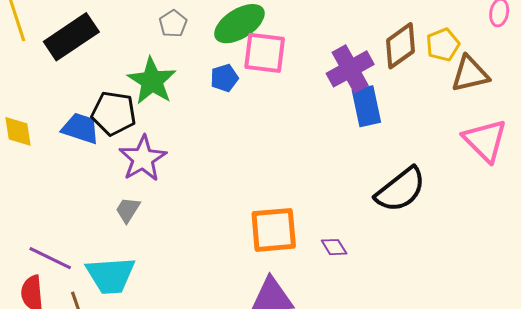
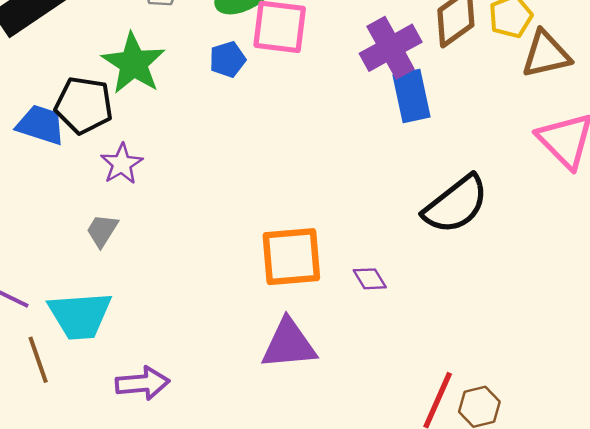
purple star: (143, 159) -> (122, 164), size x0.7

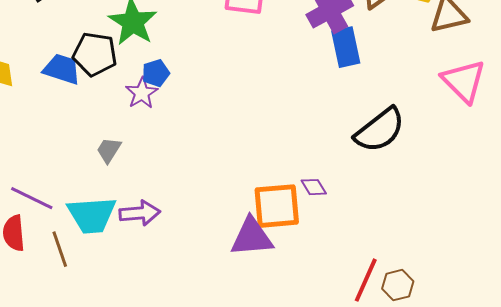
blue pentagon: (227, 59) -> (156, 73), moved
purple star: (122, 164) -> (142, 93), moved
orange square: (291, 257) -> (277, 206), moved
purple arrow: (143, 383) -> (140, 213), moved

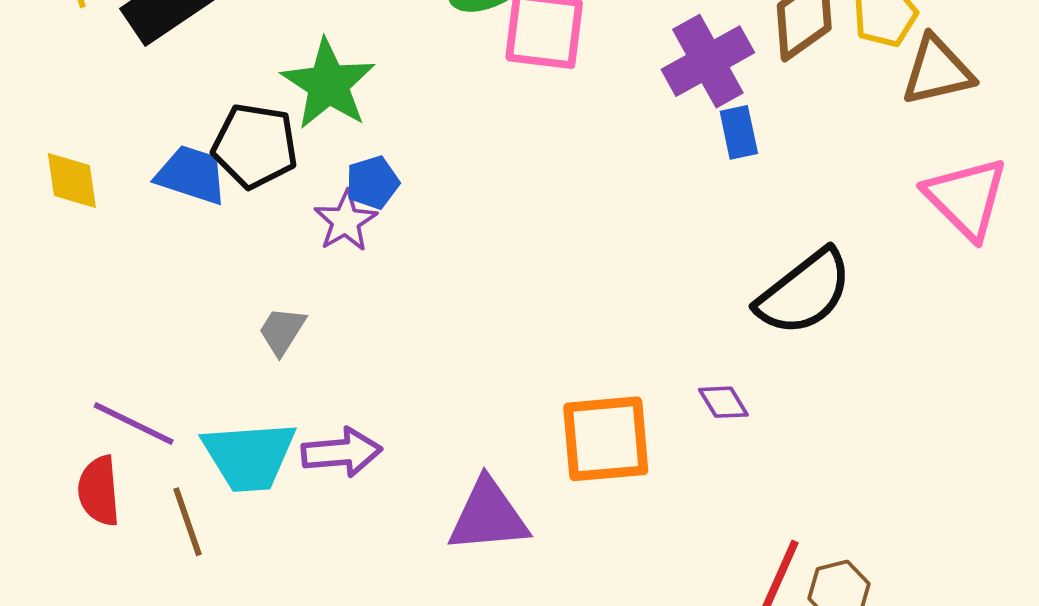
blue rectangle: (346, 47) -> (739, 132), size x0.7
purple diamond: (314, 187) -> (723, 402), moved
purple triangle: (252, 237) -> (488, 516), moved

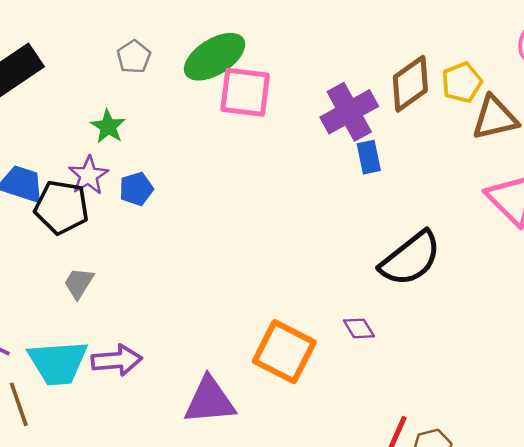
green star: (328, 84) -> (108, 126), size x0.6
black pentagon: (255, 146) -> (62, 207), moved
purple star: (346, 221) -> (88, 175), moved
orange square: (606, 439) -> (284, 352), turned 32

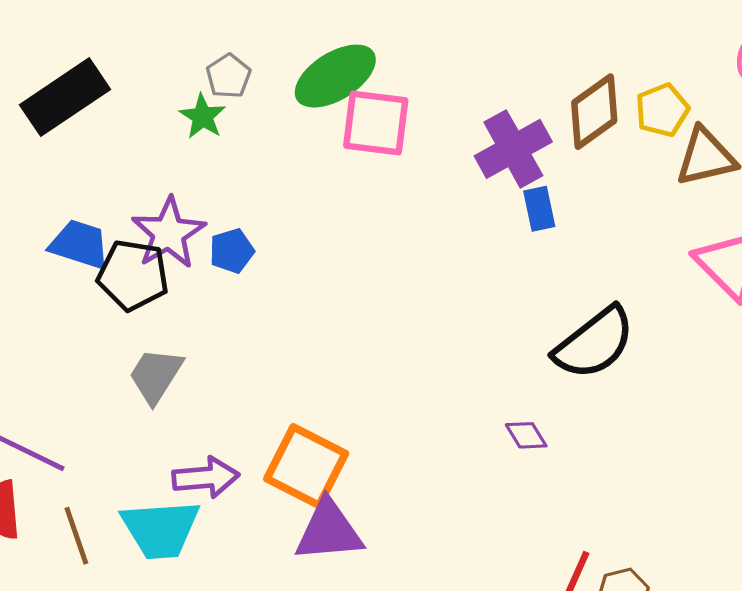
green star: (108, 126) -> (203, 117), moved
purple star: (88, 175) -> (169, 233), size x1.4
gray trapezoid: (79, 283) -> (156, 375), size x1.4
orange square: (284, 352) -> (306, 466), moved
cyan trapezoid: (58, 363) -> (160, 529), moved

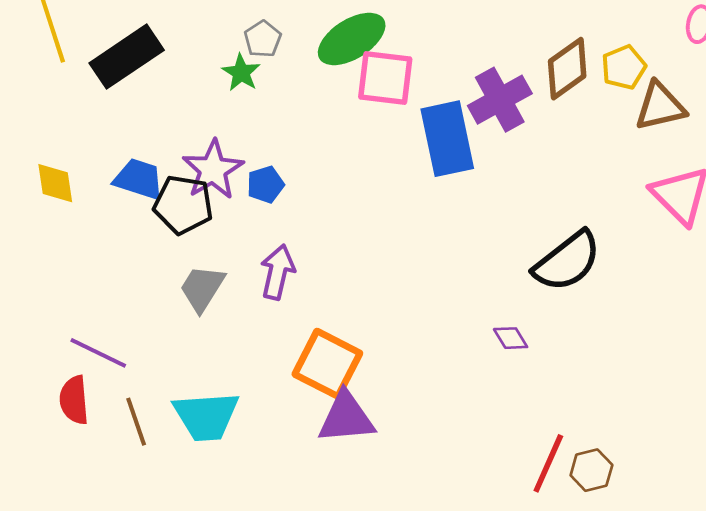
blue rectangle: (539, 209) -> (447, 139), moved, size x2.0
purple arrow: (206, 477) -> (278, 272), moved, turned -72

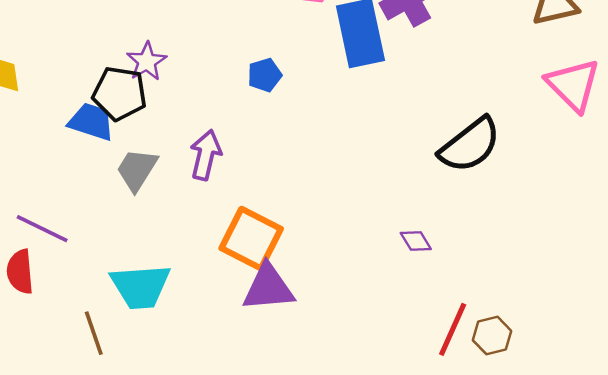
purple star: (213, 170) -> (147, 62), size x0.7
blue trapezoid: (139, 179) -> (91, 122), moved
blue pentagon: (265, 184) -> (265, 75), moved
purple diamond: (511, 338) -> (416, 241), moved
brown line: (136, 422) -> (94, 333), moved

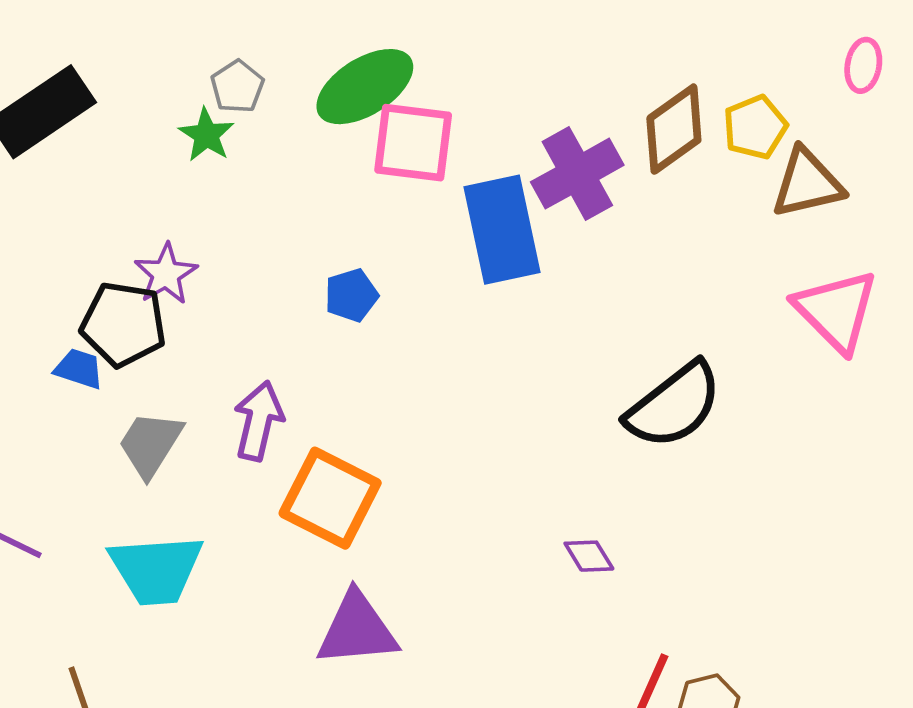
blue trapezoid: (91, 122) -> (79, 369), size x0.7
orange square: (251, 238) -> (330, 498), moved
cyan trapezoid: (140, 286) -> (156, 570), moved

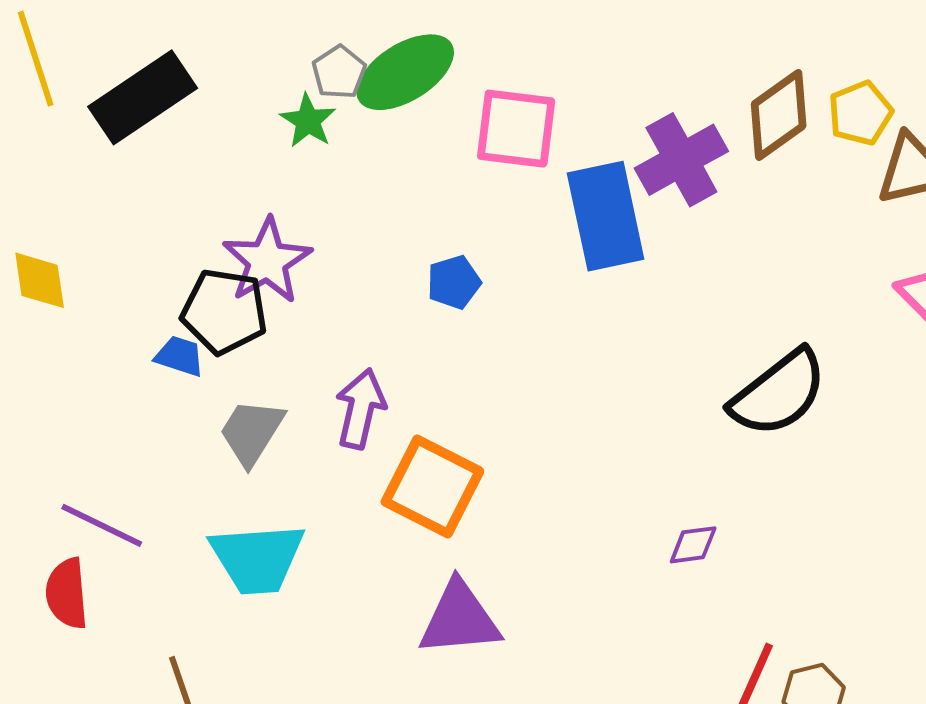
green ellipse: (365, 87) -> (405, 72), moved
purple star: (166, 274) -> (267, 261), size x1.4
purple diamond: (589, 556) -> (693, 545), turned -66

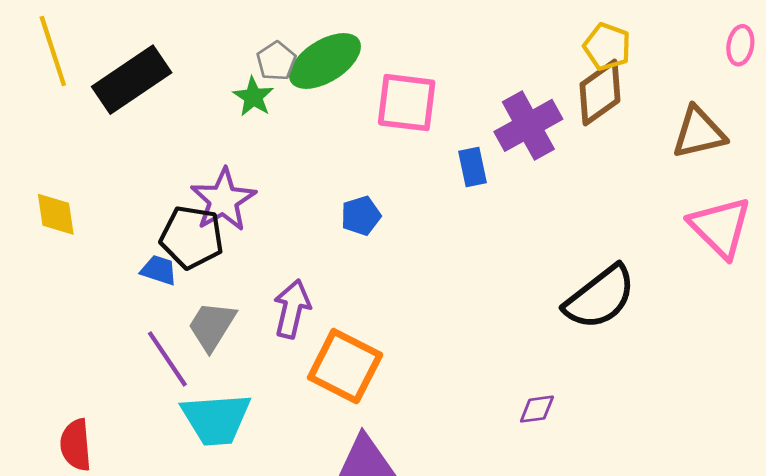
yellow pentagon: (860, 113) -> (607, 47), moved, turned -30
blue rectangle: (606, 216) -> (472, 167), size x0.5
purple line: (102, 525) -> (167, 359), moved, turned 30

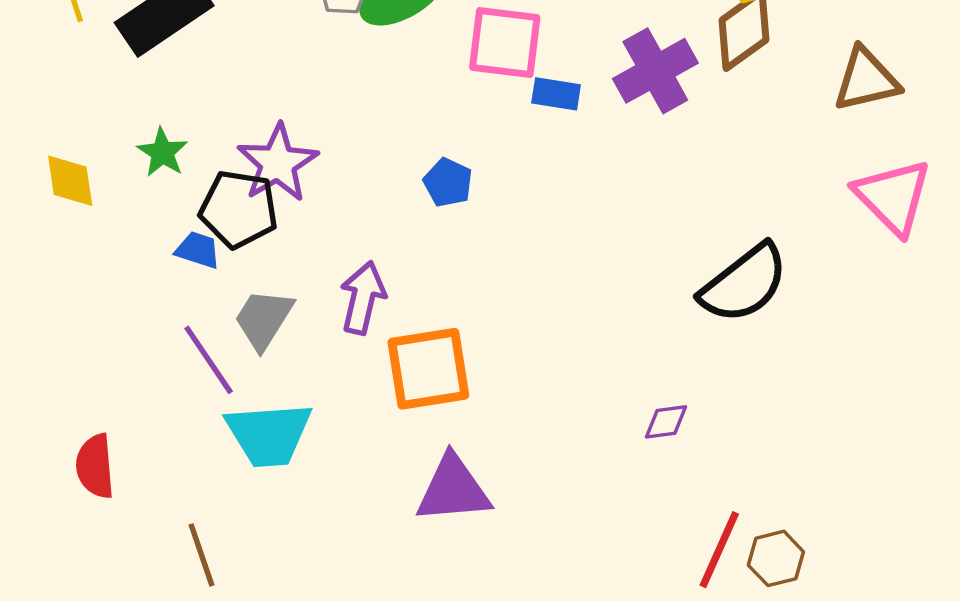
green star: (253, 97) -> (162, 152), moved
blue rectangle: (472, 167) -> (556, 94), moved, turned -69
blue pentagon: (361, 216) -> (448, 183), turned -30
orange square: (345, 366) -> (428, 369), turned -36

